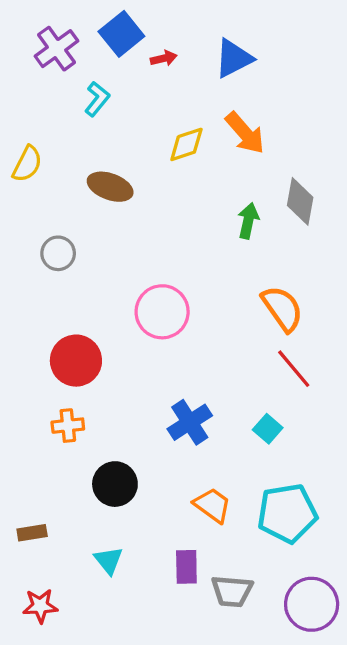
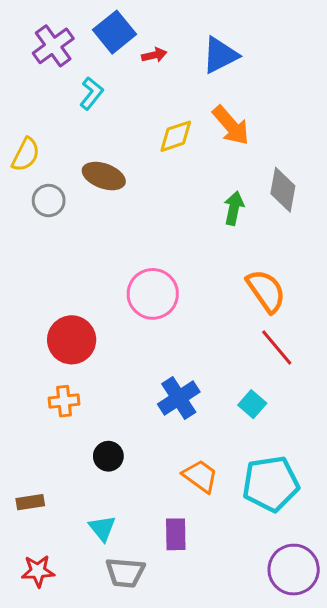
gray circle: (58, 253) -> (49, 201), moved
black circle: (115, 484) -> (108, 456), size x0.7
gray trapezoid: (232, 591) -> (125, 573), moved

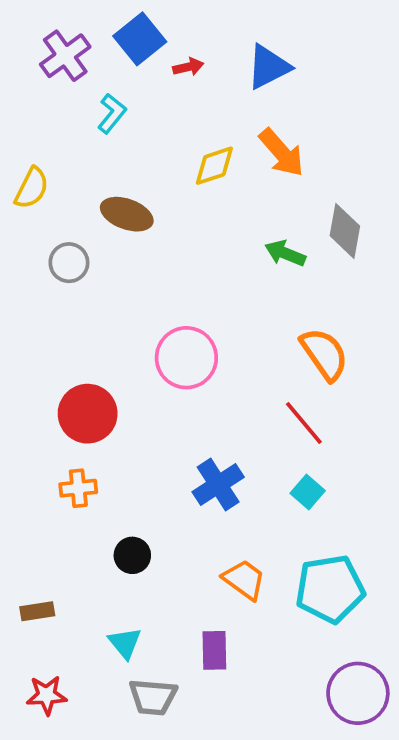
gray circle: (49, 201) -> (69, 263), moved
green arrow: (234, 208) -> (285, 253), turned -80
red line: (277, 347) -> (304, 423), moved

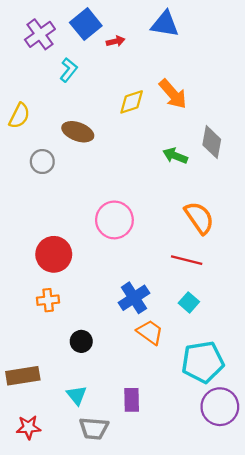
blue triangle: (268, 67) -> (165, 24), moved, turned 36
red line: (304, 423) -> (187, 260), turned -36
orange trapezoid: (244, 580) -> (150, 332), moved
brown rectangle: (37, 611) -> (23, 376), size x1.6
purple circle: (358, 693) -> (220, 407), moved

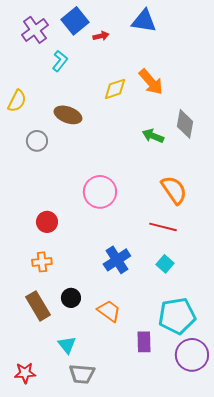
red circle: (54, 254) -> (47, 222), size x0.7
orange trapezoid: (150, 332) -> (109, 311), moved
brown rectangle: (23, 376) -> (38, 306), moved, turned 68
purple rectangle: (132, 400) -> (144, 342), moved

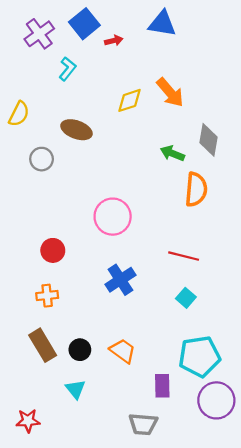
orange semicircle: (174, 190) -> (196, 189), moved, turned 40
blue cross: (117, 260) -> (120, 280), moved
black circle: (71, 298) -> (80, 350), moved
gray trapezoid: (82, 374) -> (143, 424), moved

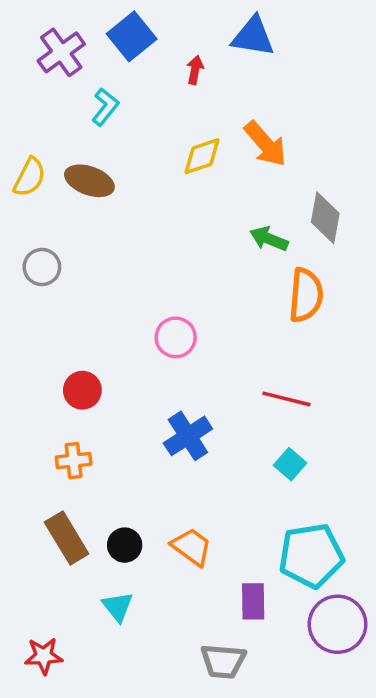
red arrow: (114, 41) -> (195, 70), moved, turned -66
brown ellipse: (76, 130) -> (89, 181), moved
gray circle: (42, 159) -> (42, 267), moved
pink circle: (113, 217) -> (176, 337), size x0.7

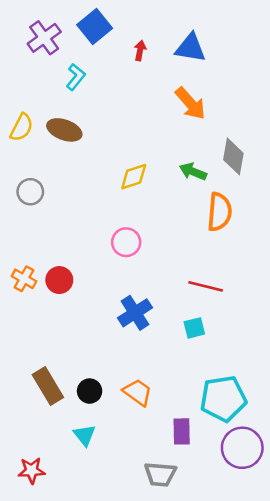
blue triangle: (253, 36) -> (190, 48), moved
yellow diamond: (202, 156) -> (134, 177), moved
orange cross: (74, 461) -> (24, 279), moved, turned 35
cyan square: (290, 464) -> (194, 328), moved, turned 35

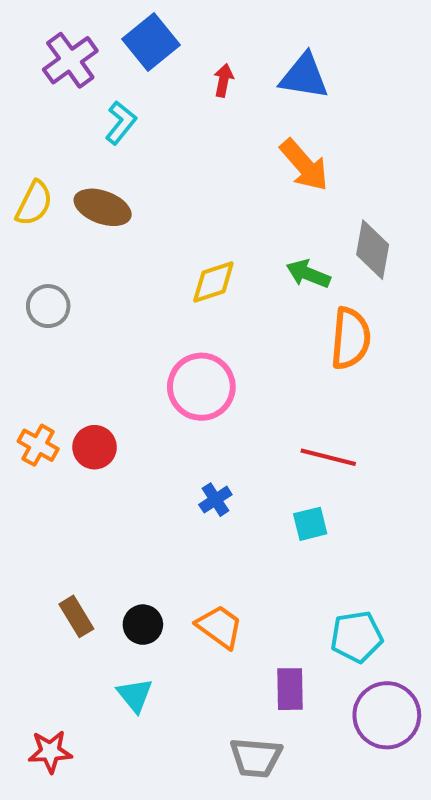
pink circle: (126, 242) -> (201, 387), size x1.4
blue cross: (135, 313) -> (215, 500), size x0.6
brown rectangle: (48, 386) -> (76, 616), size x0.7
cyan pentagon: (223, 399) -> (357, 637), size x0.7

